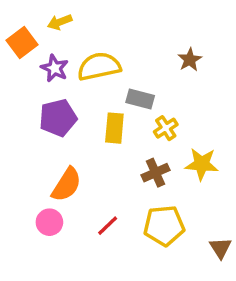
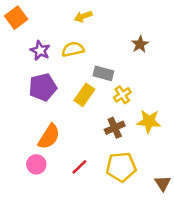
yellow arrow: (60, 22) -> (83, 16), moved
orange square: (22, 43) -> (16, 18), moved
yellow semicircle: (99, 66) -> (73, 49), size x0.7
yellow rectangle: (114, 128) -> (84, 95), turned 30

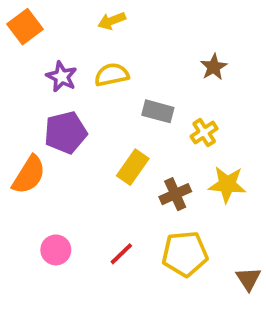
yellow arrow: (83, 16) -> (112, 21), moved
yellow rectangle: (84, 95) -> (133, 167), moved
yellow cross: (122, 95) -> (204, 132), moved
orange semicircle: (49, 137) -> (29, 175), moved

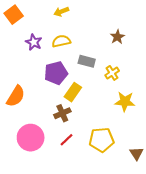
purple pentagon: (65, 132) -> (56, 73), moved
brown cross: (175, 194) -> (62, 113), moved
pink circle: (56, 250) -> (31, 138), size x1.6

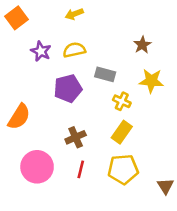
yellow cross: (112, 73) -> (122, 101), moved, turned -32
yellow rectangle: (73, 92) -> (122, 132), moved
yellow star: (125, 102) -> (151, 81), moved
red line: (67, 140) -> (81, 169), turned -32

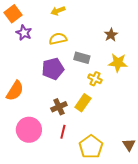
purple star: (41, 51) -> (24, 33), moved
yellow rectangle: (122, 132) -> (83, 103), moved
yellow pentagon: (123, 169) -> (91, 147), moved, turned -30

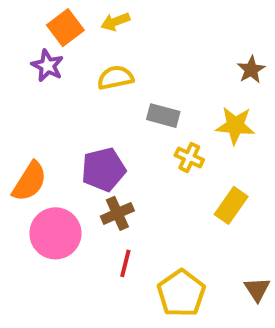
orange square: (13, 14) -> (65, 28), moved
brown star: (111, 35) -> (251, 70), moved
purple pentagon: (53, 69) -> (103, 169), moved
yellow rectangle: (83, 103) -> (231, 205), moved
pink circle: (29, 130) -> (55, 233), moved

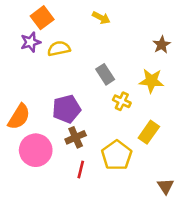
yellow arrow: (115, 22) -> (101, 18), moved, turned -132
purple star: (47, 66) -> (31, 42), turned 30
yellow semicircle: (115, 78) -> (59, 49), moved
gray rectangle: (163, 116) -> (105, 74), turned 42
yellow pentagon: (181, 293) -> (117, 155), moved

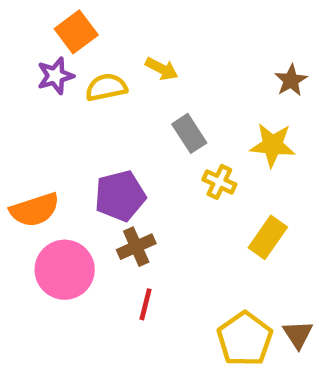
yellow arrow: (101, 18) -> (162, 69), moved
orange semicircle: (19, 117) -> (35, 210), turned 40
yellow pentagon: (117, 155) -> (245, 339), moved

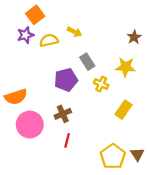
purple pentagon: (120, 196) -> (66, 80), moved

